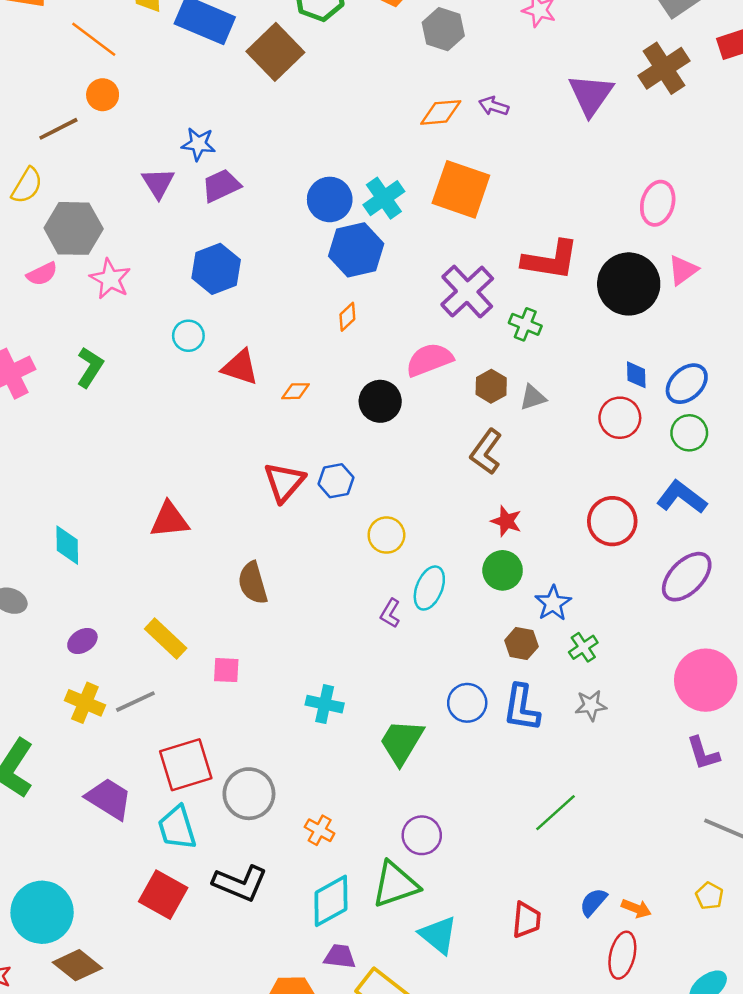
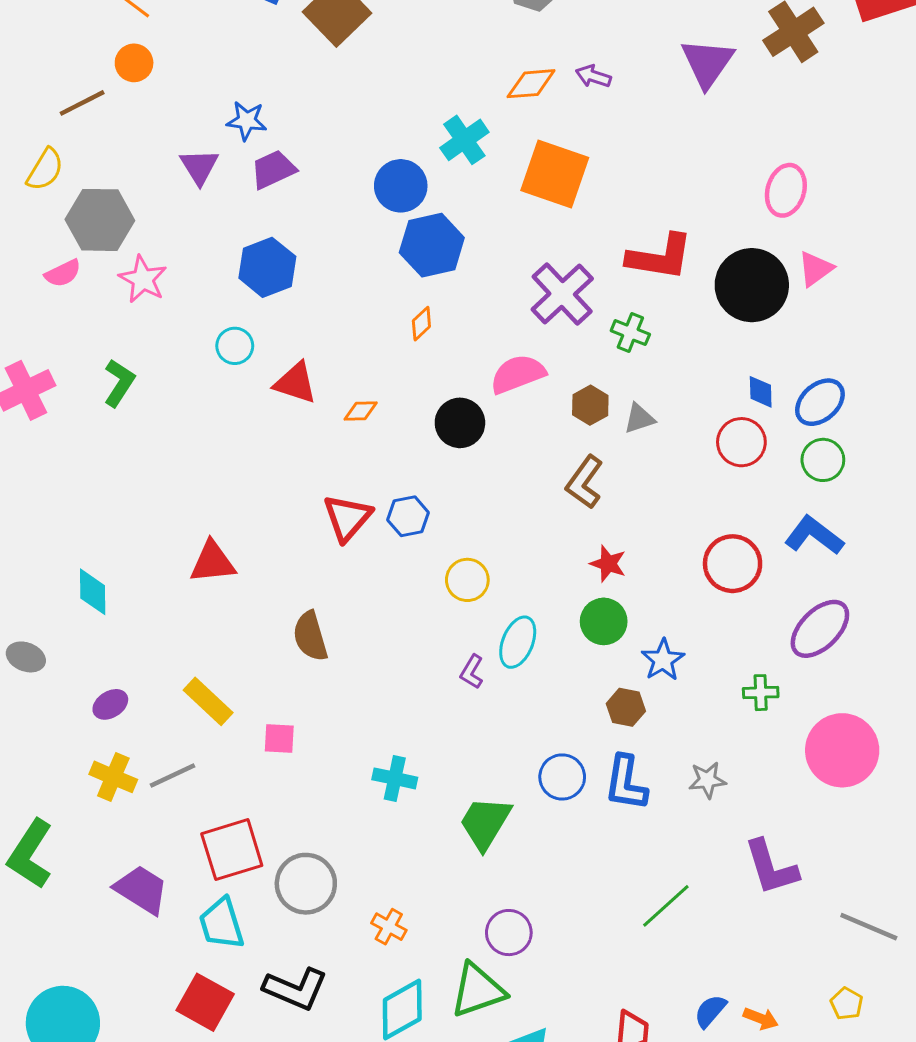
cyan cross: (384, 198) -> (464, 140), moved
green cross: (583, 647) -> (761, 693), moved, turned 32
purple L-shape: (703, 753) -> (771, 867), moved, size x1.4

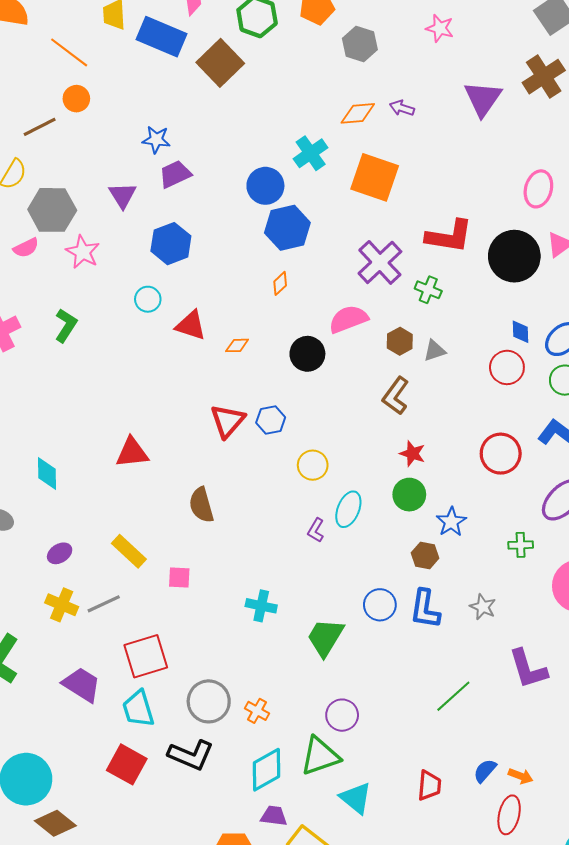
purple triangle: (199, 167) -> (123, 195), moved
gray star: (707, 780) -> (483, 607), turned 30
gray circle: (306, 884) -> (209, 701), moved

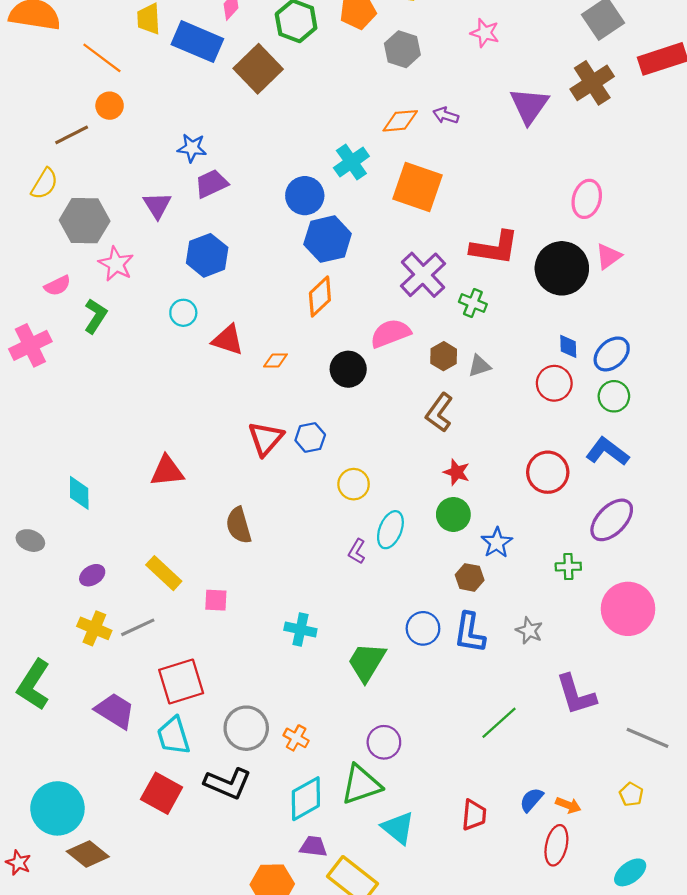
pink semicircle: (26, 248) -> (57, 286), moved
orange diamond: (280, 283) -> (320, 296), size x1.6
green L-shape: (66, 325) -> (95, 316), moved

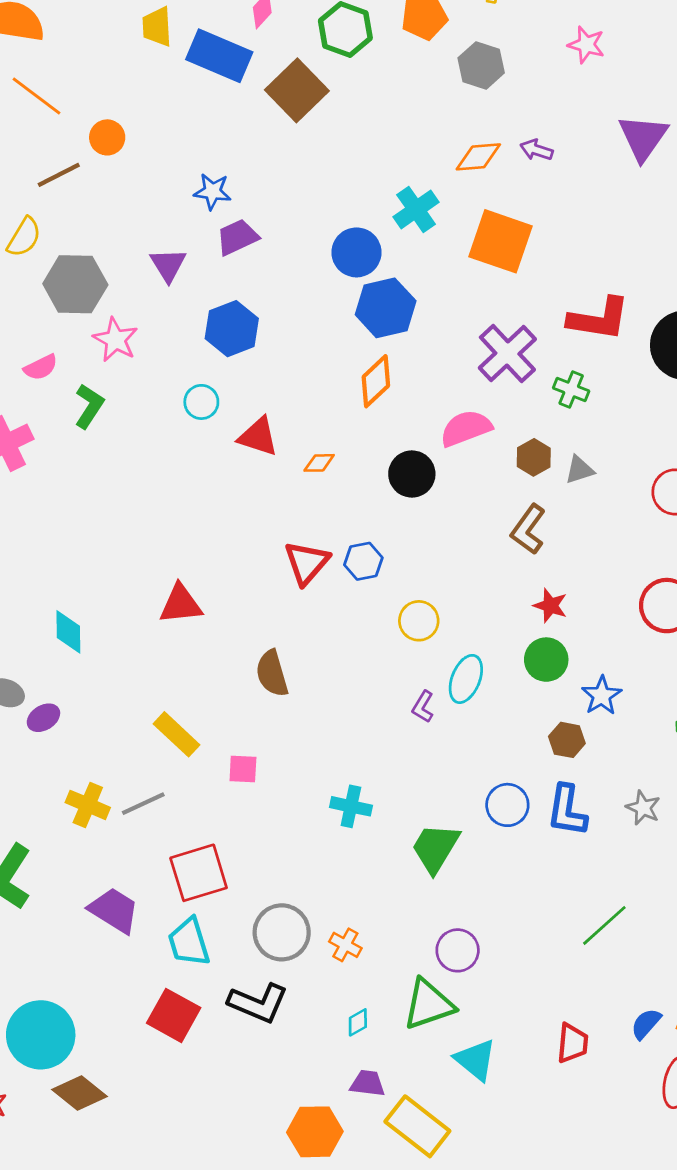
orange line: (102, 58) -> (37, 96), moved
purple ellipse: (92, 575) -> (43, 718), moved
cyan diamond: (306, 799) -> (358, 1022), size x0.5

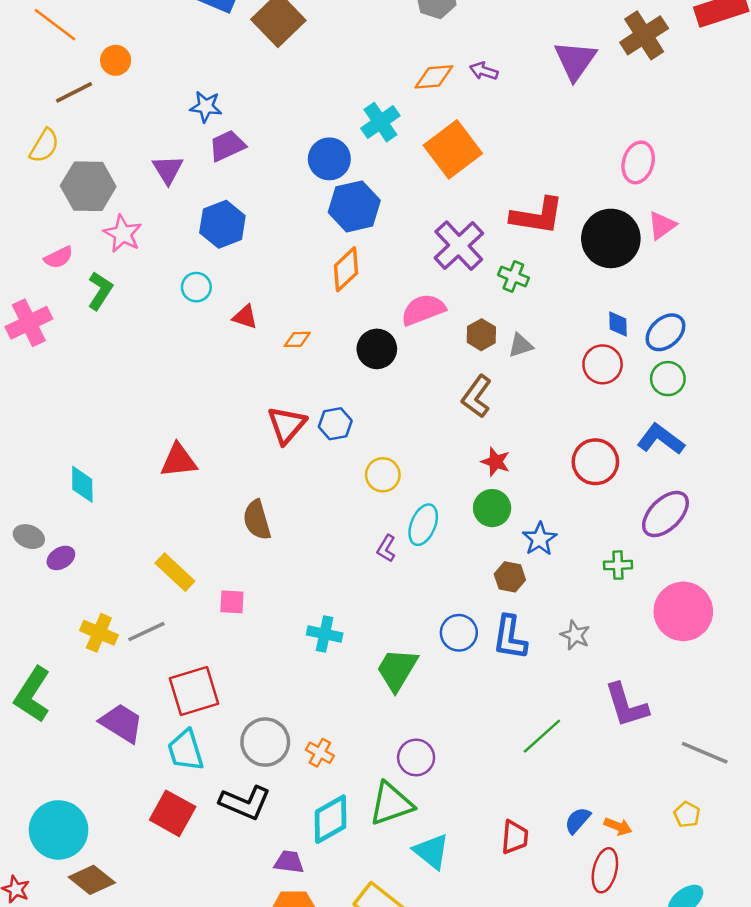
orange square: (500, 241) -> (453, 149), turned 34
red triangle: (258, 437) -> (245, 317), size x0.7
cyan diamond: (358, 1022) -> (331, 819), size x2.0
purple trapezoid: (368, 1083) -> (289, 862), moved

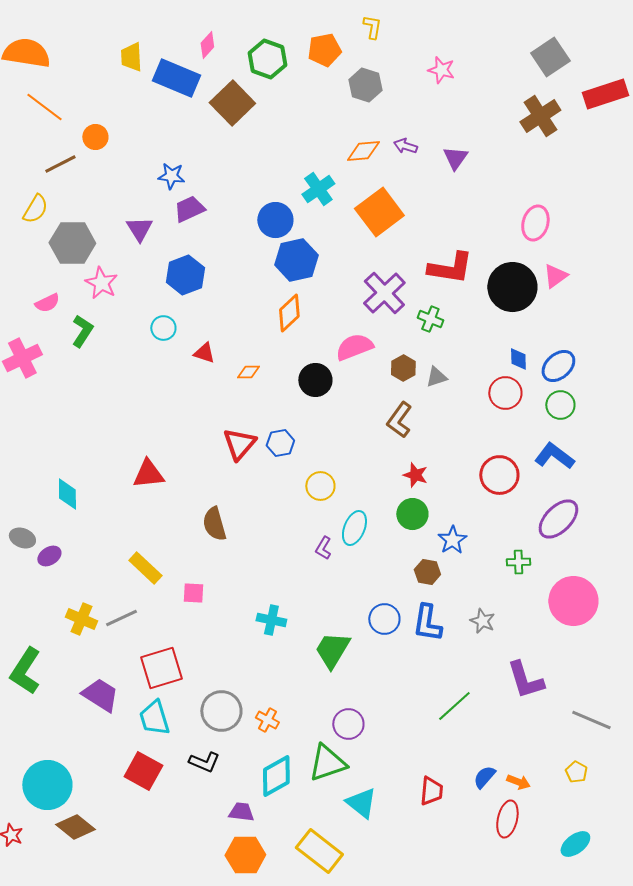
purple triangle: (575, 60) -> (455, 158), moved, size x0.7
black L-shape: (245, 803) -> (204, 762), size x0.7

